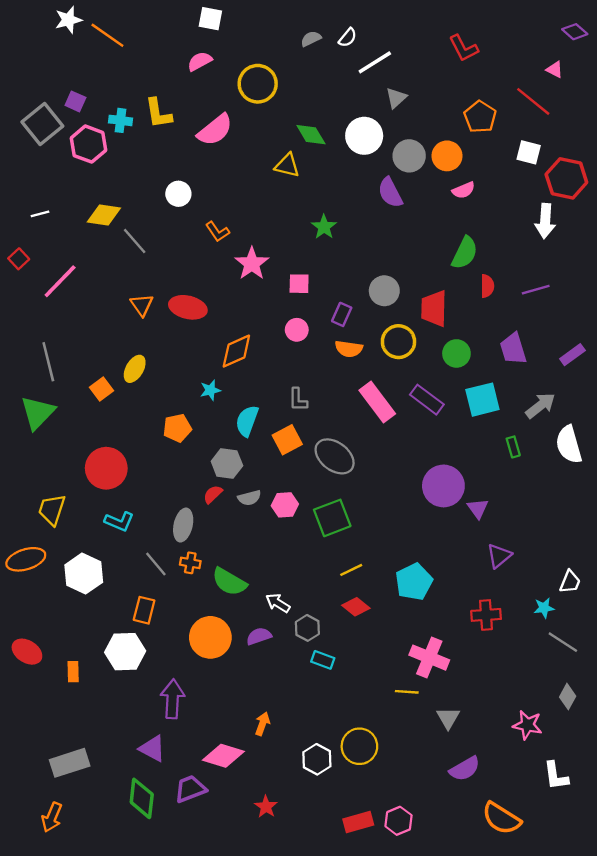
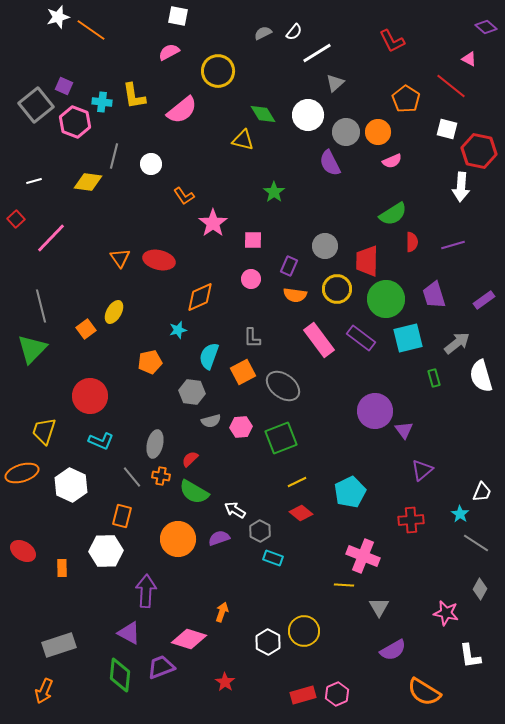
gray line: (135, 241) -> (114, 156), moved, turned 55
green semicircle: (465, 253) -> (393, 214), turned 32
green circle: (456, 353) -> (386, 299), size x1.6
red semicircle: (213, 494) -> (190, 459), moved
cyan star: (544, 608) -> (460, 514), turned -30

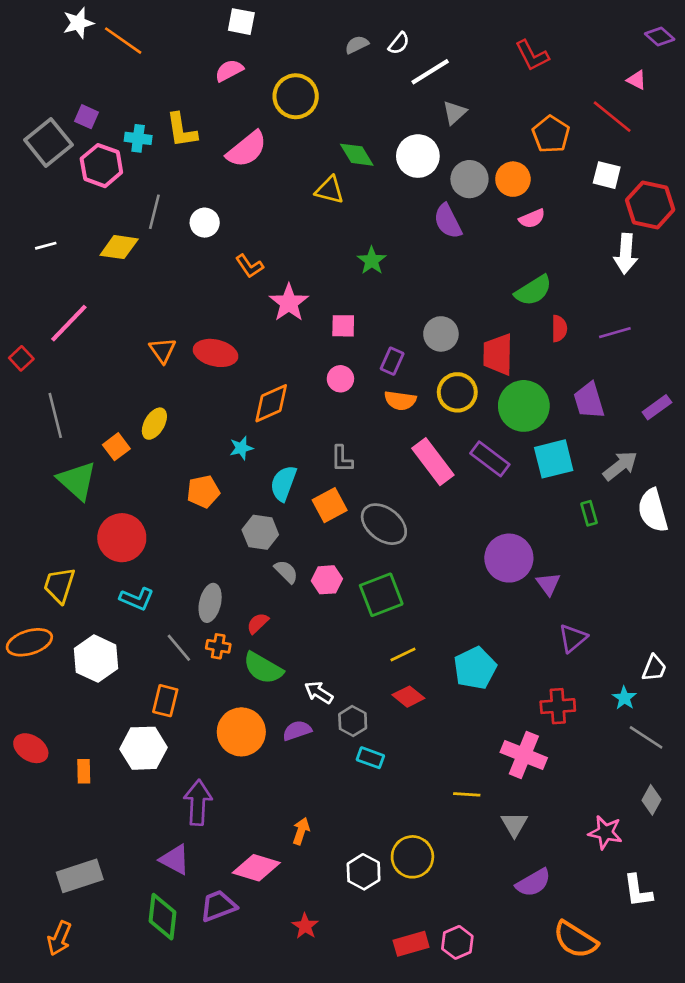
red square: (16, 219) -> (21, 358), moved
green triangle: (32, 349) -> (77, 481), moved, turned -32
gray semicircle: (211, 421) -> (286, 572), turned -120
pink cross: (363, 556) -> (524, 755), moved

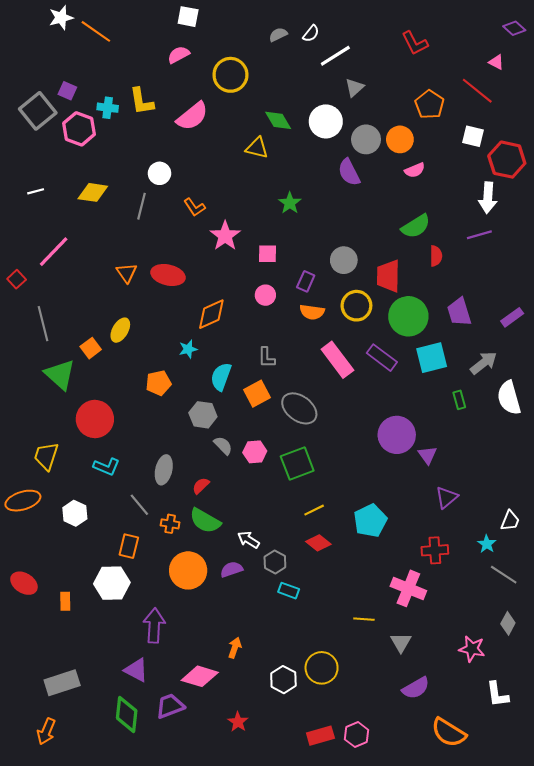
gray line: (154, 212) -> (142, 206), moved
purple line: (615, 333) -> (479, 235), moved
orange cross: (218, 646) -> (170, 524), moved
white hexagon: (96, 659) -> (75, 513), size x0.7

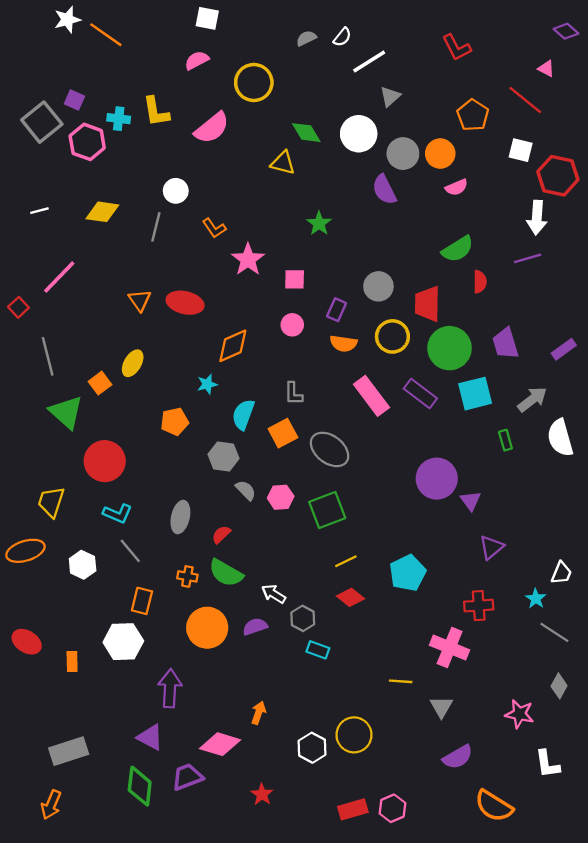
gray line: (139, 505) -> (130, 551), moved

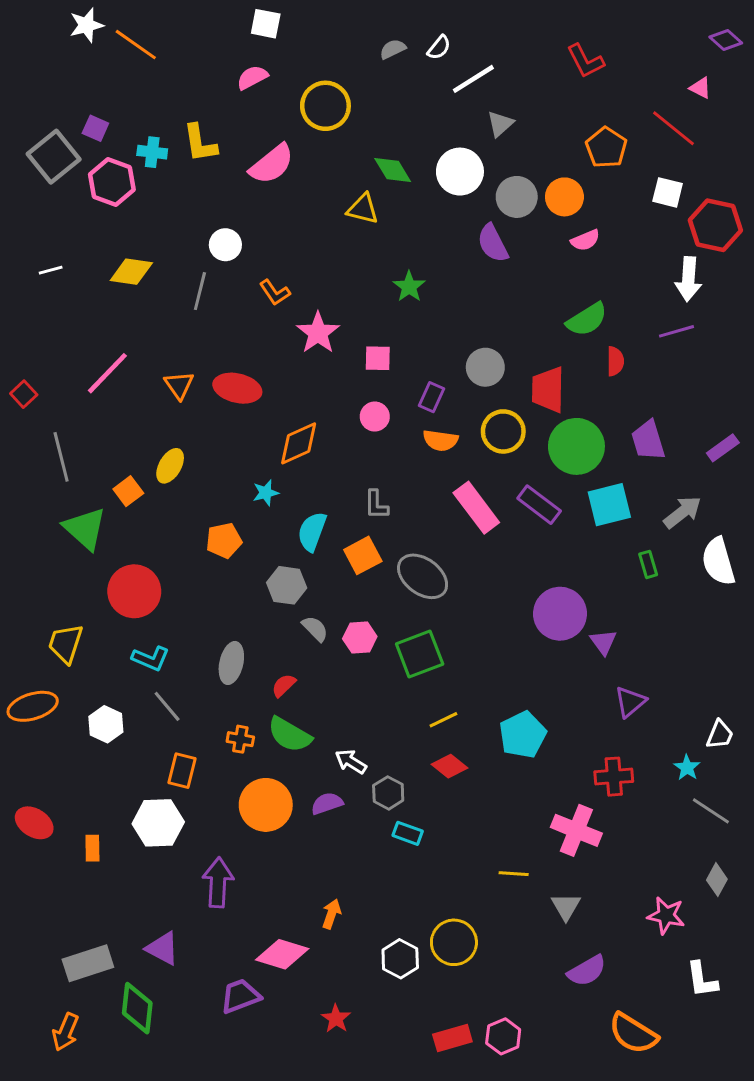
pink line: (59, 277) -> (107, 373), moved
purple triangle: (150, 737) -> (163, 948), moved
green diamond: (140, 786) -> (137, 1008), moved

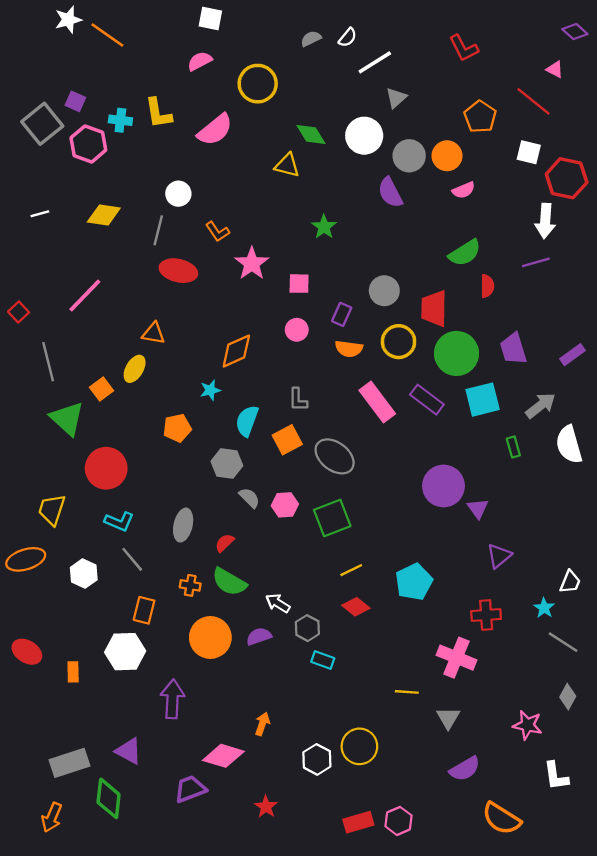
orange triangle: (179, 385) -> (154, 333), moved, turned -45
red ellipse: (237, 388) -> (178, 271), moved

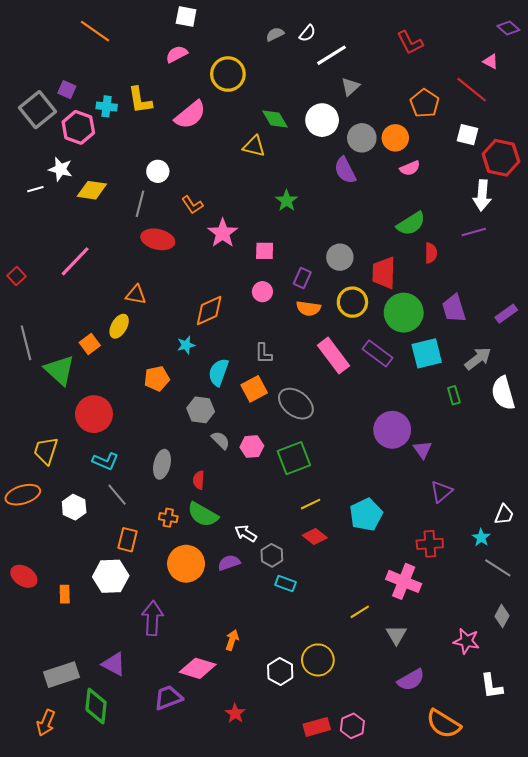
white star: (68, 20) -> (60, 169), moved, turned 30
gray line: (48, 362) -> (26, 343), moved
red semicircle: (225, 543) -> (199, 480), turned -42
yellow line: (407, 692) -> (360, 612), turned -36

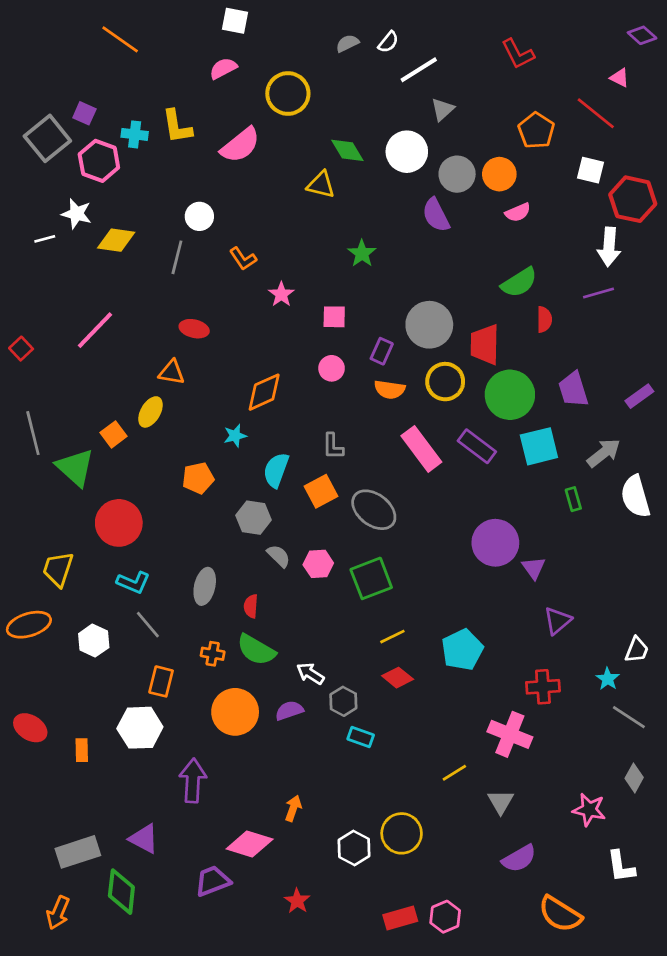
pink star: (223, 233) -> (281, 294), size x0.7
red ellipse: (158, 239) -> (194, 329), moved, size x0.7
gray circle: (340, 257) -> (429, 325), size x1.4

